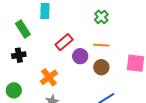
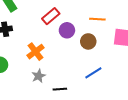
orange line: (101, 45) -> (97, 19), moved

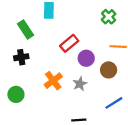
gray star: (39, 76) -> (80, 84), moved

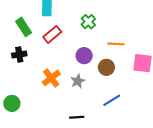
green cross: (109, 17) -> (88, 22), moved
red rectangle: (69, 43) -> (52, 34), moved
green circle: (16, 94) -> (12, 103), moved

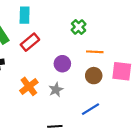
green cross: (88, 22) -> (79, 27), moved
brown circle: (106, 67) -> (94, 76), moved

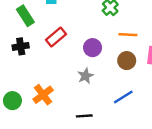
red rectangle: (30, 42) -> (56, 37), moved
orange cross: (29, 86) -> (43, 95), moved

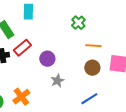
red rectangle: (56, 37) -> (22, 48), moved
purple circle: (93, 48) -> (47, 59), moved

